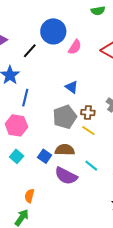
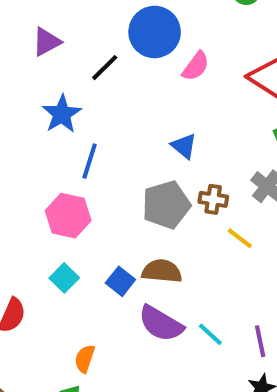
yellow line: (88, 131) -> (240, 238), moved
cyan line: (91, 166) -> (210, 334), moved

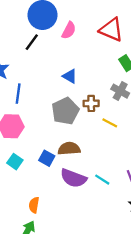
black line: (105, 68) -> (32, 42), moved

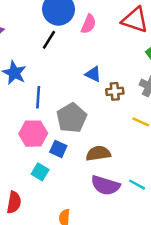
brown cross: (91, 103) -> (115, 91), moved
gray pentagon: (65, 111) -> (72, 118), moved
blue square: (47, 158) -> (58, 149), moved

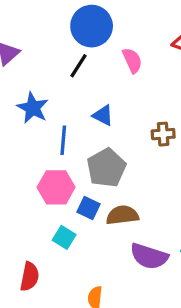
pink semicircle: (89, 24) -> (132, 60), moved, turned -48
blue triangle: (93, 74) -> (103, 115), moved
brown semicircle: (98, 153) -> (122, 215), moved

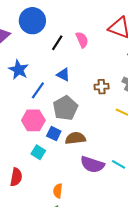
blue circle: (92, 26) -> (32, 21), moved
black line: (78, 66) -> (57, 43), moved
blue line: (63, 140) -> (38, 90), turned 30

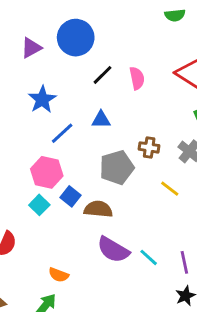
blue triangle: (63, 75) -> (101, 120), turned -40
gray pentagon: (65, 108) -> (117, 168), moved
cyan square: (38, 152) -> (39, 205), moved
orange semicircle: (58, 191) -> (59, 275), turned -88

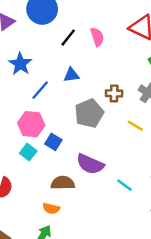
brown semicircle: (98, 209) -> (63, 183), moved
purple semicircle: (113, 250) -> (90, 164), moved

